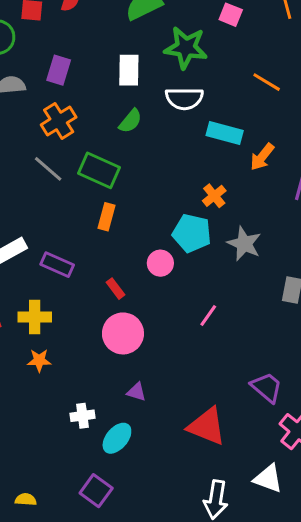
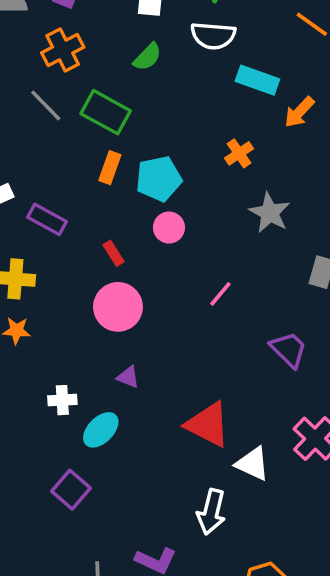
cyan pentagon: (192, 233) -> (159, 179), moved, turned -30
purple trapezoid: (267, 387) -> (289, 349), moved
white triangle: (268, 479) -> (253, 464), moved

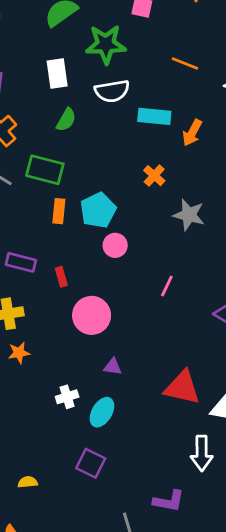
red rectangle: (114, 253) -> (61, 277), moved, turned 30

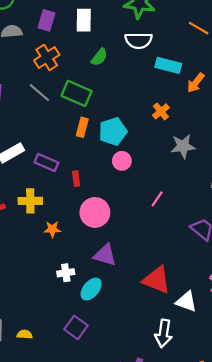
white rectangle: (57, 73) -> (84, 20), moved
gray star: (189, 215) -> (183, 146), turned -30
orange star: (19, 353) -> (52, 229), moved
purple triangle: (113, 367) -> (105, 255), size x1.6

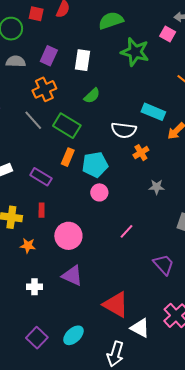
white semicircle: (139, 40) -> (124, 130), moved
gray star: (183, 146) -> (157, 187), size x0.7
purple rectangle: (46, 163) -> (41, 177), moved
red rectangle: (76, 179) -> (42, 210), moved
cyan ellipse: (91, 289) -> (73, 335), moved

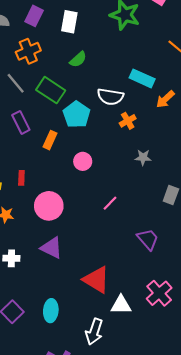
orange rectangle: (68, 157) -> (50, 140), moved
cyan pentagon: (95, 165) -> (77, 115), moved, turned -30
purple rectangle: (41, 177) -> (21, 122), moved, turned 30
white triangle: (140, 328) -> (121, 305), turned -30
cyan ellipse: (73, 335) -> (51, 311), turned -45

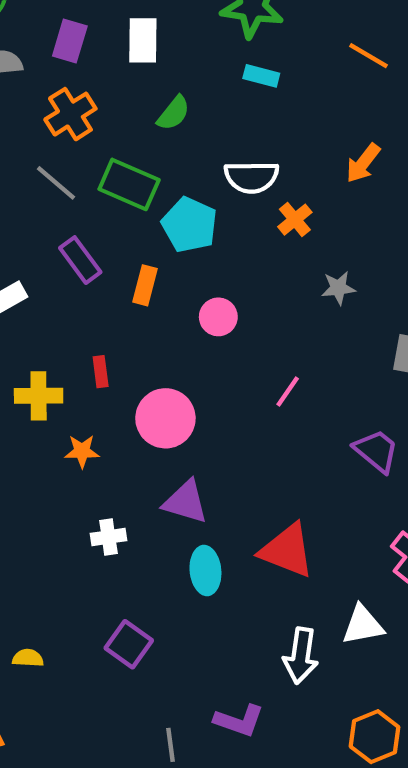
cyan rectangle: (142, 78) -> (261, 76), moved, size x0.7
white triangle: (121, 305) -> (363, 625), moved
cyan ellipse: (51, 311) -> (205, 571), moved

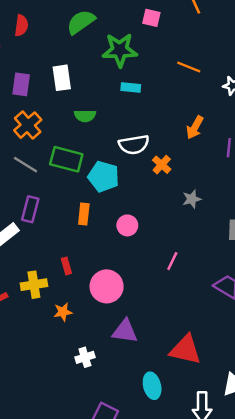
green semicircle: (174, 113) -> (85, 116), turned 60
purple rectangle: (80, 260) -> (30, 209), moved, turned 60
cyan ellipse: (205, 571) -> (152, 386), moved

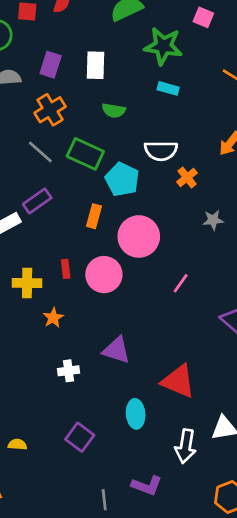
purple rectangle: (30, 209) -> (37, 201), turned 30
pink circle: (127, 225) -> (139, 236), size x1.8
pink circle: (107, 286) -> (104, 275), moved
orange star: (63, 312) -> (53, 318), turned -30

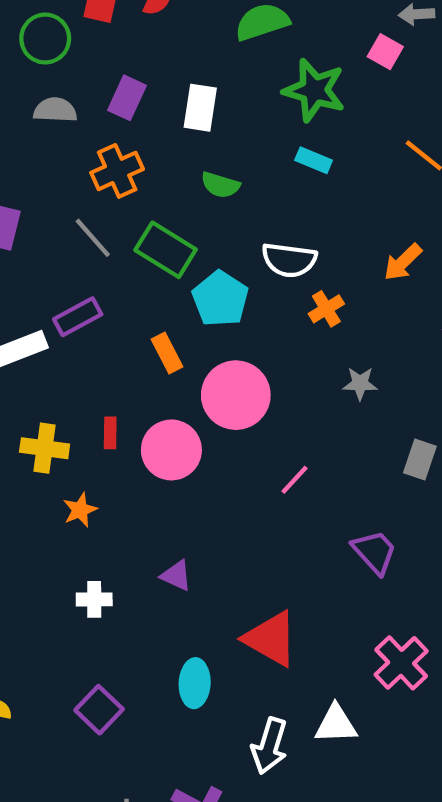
orange rectangle: (94, 216) -> (167, 353), turned -50
purple triangle: (116, 350) -> (176, 576), size x0.7

